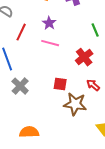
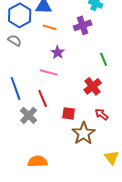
red line: (21, 32) -> (43, 98), moved, turned -48
pink line: (50, 43) -> (49, 72), moved
brown star: (75, 104) -> (84, 133), turned 30

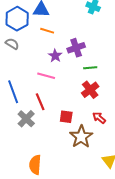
purple cross: (83, 25) -> (76, 48), moved
green line: (104, 59) -> (90, 68), moved, turned -72
orange semicircle: (38, 161) -> (35, 165), turned -84

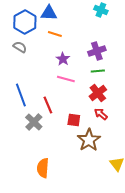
purple cross: (76, 48) -> (97, 51), moved
pink line: (46, 76) -> (66, 79), moved
red arrow: (99, 118) -> (101, 114), moved

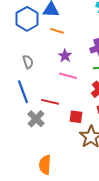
gray semicircle: (20, 47) -> (28, 62), moved, turned 40
red line: (48, 105) -> (50, 102), turned -54

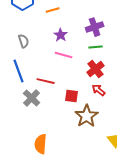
orange line: (57, 31) -> (53, 10), turned -32

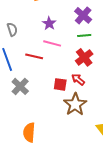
purple cross: (95, 27) -> (83, 15), turned -30
red line: (46, 81) -> (34, 56), moved
red arrow: (99, 90) -> (78, 79), moved

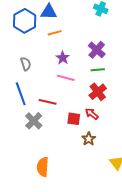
red line: (34, 56) -> (48, 102), moved
brown star: (75, 104) -> (89, 139), size x0.6

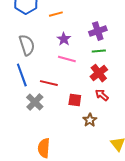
purple cross: (97, 50) -> (98, 31), turned 30
gray semicircle: (26, 64) -> (27, 45), size x1.5
red arrow: (92, 114) -> (102, 95), moved

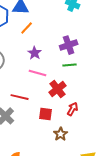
orange line: (56, 14) -> (27, 28), turned -32
red cross: (99, 73) -> (58, 89), moved
red arrow: (102, 95) -> (73, 109), turned 80

